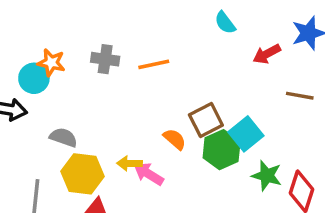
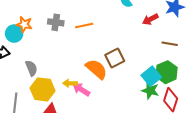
cyan square: (246, 134) -> (151, 76), moved
gray semicircle: (63, 137) -> (31, 68), turned 49
orange semicircle: (175, 139) -> (96, 69), size x1.6
green hexagon: (222, 150) -> (167, 72), moved

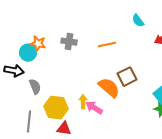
orange line: (84, 25) -> (107, 45), moved
gray semicircle: (31, 68) -> (35, 87), moved
yellow arrow: (70, 83) -> (83, 102), turned 88

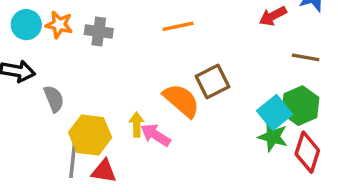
gray cross: (69, 42) -> (99, 32), moved
cyan circle: (28, 53) -> (26, 25), moved
gray line: (29, 122) -> (73, 159), moved

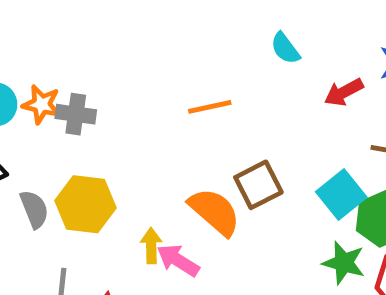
gray cross: (99, 32) -> (76, 114), moved
cyan square: (275, 113) -> (341, 195), moved
yellow hexagon: (90, 135) -> (85, 204), moved

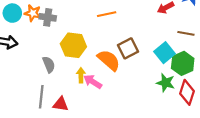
yellow hexagon: (85, 204) -> (73, 45), moved
gray semicircle: (34, 209) -> (49, 64), moved

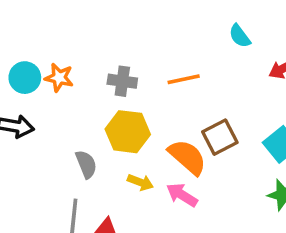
gray cross: (48, 17) -> (122, 81), moved
yellow arrow: (81, 75) -> (140, 182), turned 112
pink arrow: (93, 82) -> (182, 195), moved

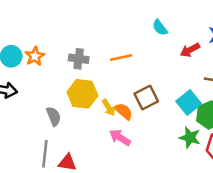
orange star: (59, 78) -> (35, 56), turned 30
orange semicircle: (187, 157) -> (124, 111), size x0.7
yellow arrow: (140, 182) -> (109, 108), moved, turned 36

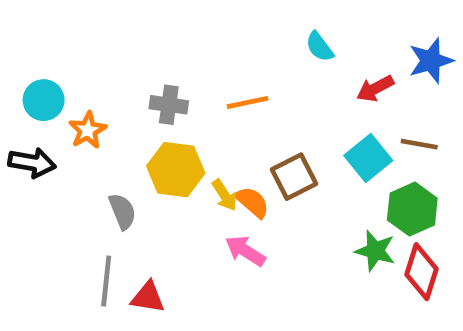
orange star: (35, 56) -> (88, 130), moved
cyan square: (189, 103) -> (368, 158), moved

